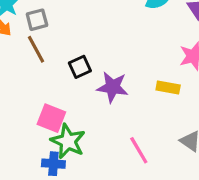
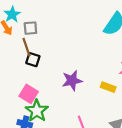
black square: (80, 67) -> (33, 60), moved, turned 32
purple star: (113, 87) -> (72, 81), turned -30

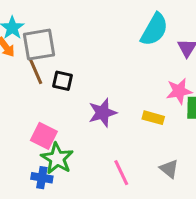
gray square: (30, 28) -> (39, 45), size x1.6
black square: (33, 60) -> (62, 81), moved

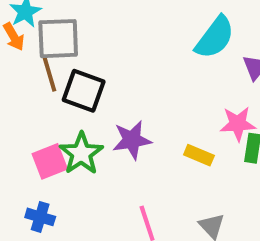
black square: (62, 81) -> (84, 91), size x1.5
pink square: (44, 136) -> (50, 161), turned 35
green star: (57, 158) -> (81, 153), moved

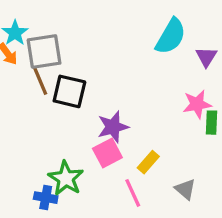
green star: (81, 153) -> (66, 178), moved
yellow rectangle: (199, 155) -> (148, 162), moved, turned -65
pink square: (50, 161) -> (107, 153), moved

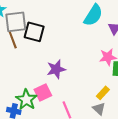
black square: (69, 91) -> (34, 32), moved
pink square: (107, 153) -> (43, 93), moved
yellow rectangle: (148, 162) -> (103, 93), moved

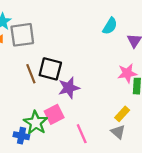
cyan semicircle: (93, 15) -> (110, 26), size x0.7
black square: (34, 32) -> (50, 69), moved
brown line: (13, 40) -> (31, 74), moved

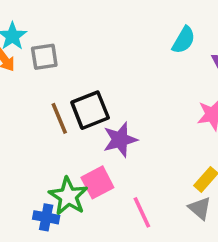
gray square: (22, 35) -> (44, 57), size x0.7
black square: (50, 69) -> (90, 110), turned -35

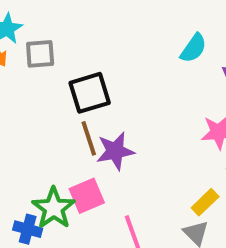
black square: (90, 110) -> (90, 93), moved
brown line: (59, 118) -> (89, 138), moved

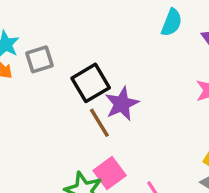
purple star: (115, 151) -> (122, 104), moved

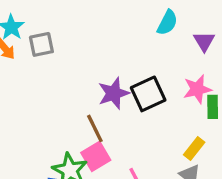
black square: (91, 83) -> (148, 94), moved
brown line: (99, 123) -> (95, 128), moved

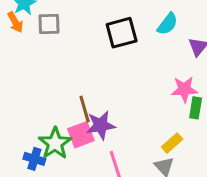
purple star: (114, 93) -> (101, 125), moved
black square: (148, 94) -> (122, 33), moved

